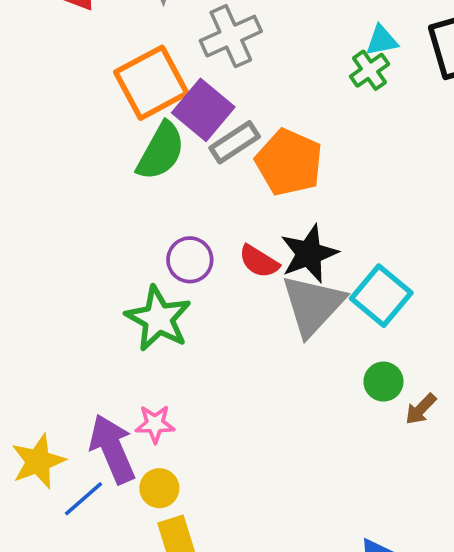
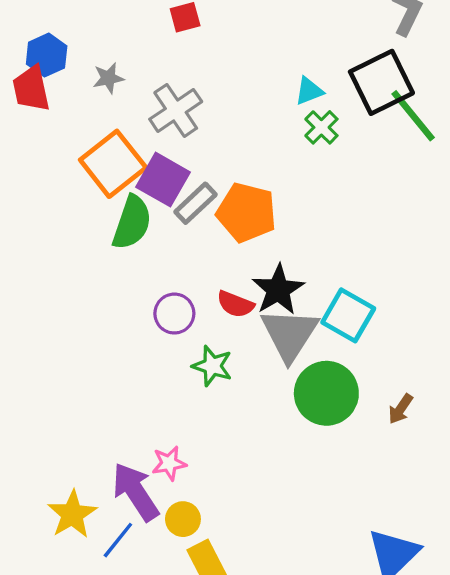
green cross: (370, 70) -> (321, 127), moved
green star: (158, 319) -> (212, 366), moved, size x0.7
green circle: (383, 382) -> (326, 393), moved, size x1.8

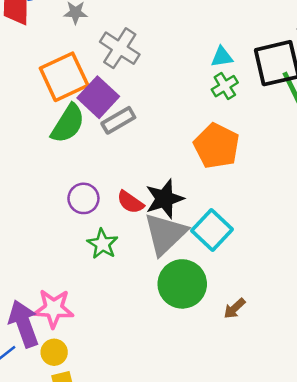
gray cross: (176, 110) -> (120, 48), turned -36
orange pentagon: (247, 212) -> (217, 146), moved
pink star: (169, 463) -> (54, 308), size x1.5

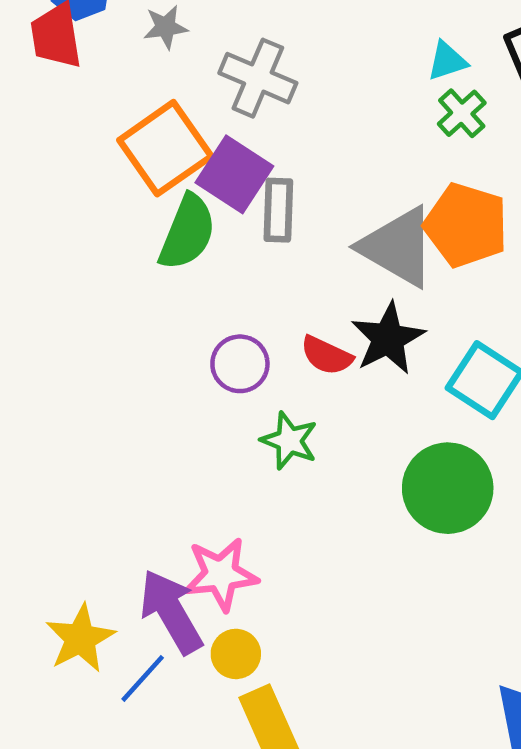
gray rectangle: (118, 120) -> (278, 210), turned -48
gray triangle: (165, 234) -> (398, 247), moved, turned -36

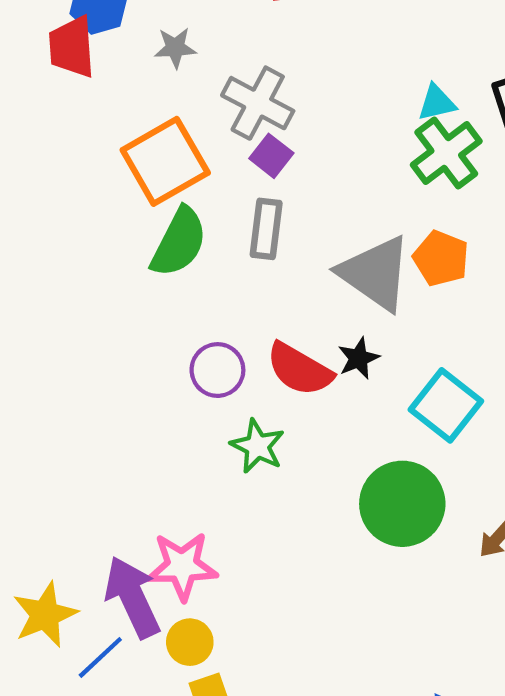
green cross: (462, 113) -> (446, 153), size x1.5
purple square: (234, 174) -> (271, 156), moved, size x0.6
orange pentagon: (466, 225) -> (441, 258), size x0.7
black star: (388, 338) -> (359, 358), size x0.6
red semicircle: (327, 355) -> (299, 369), size x1.4

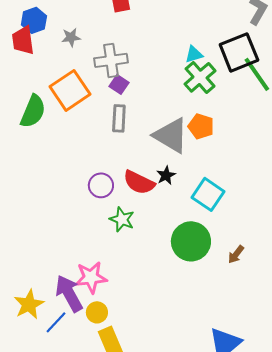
gray cross: (258, 103) -> (111, 60), turned -32
green semicircle: (179, 242) -> (33, 111), moved

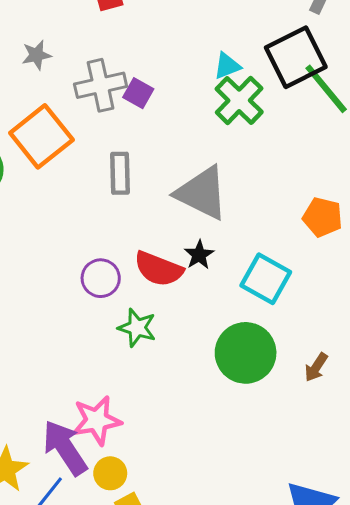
purple square: (119, 84) -> (138, 93), moved
orange pentagon: (201, 126) -> (323, 217), moved

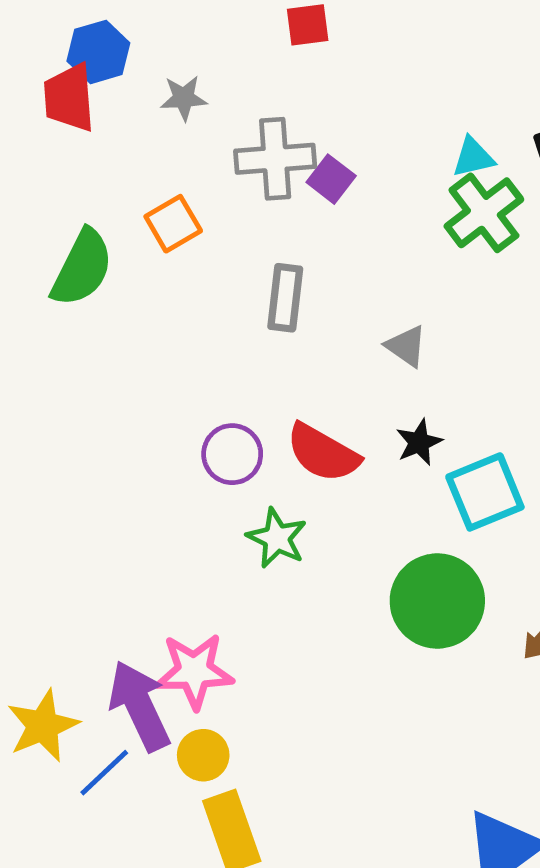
orange square: (41, 136) -> (173, 224), size x0.6
gray triangle: (202, 193) -> (406, 346), size x0.5
black star: (199, 255) -> (419, 442), moved
cyan square: (266, 279) -> (485, 492), turned 30

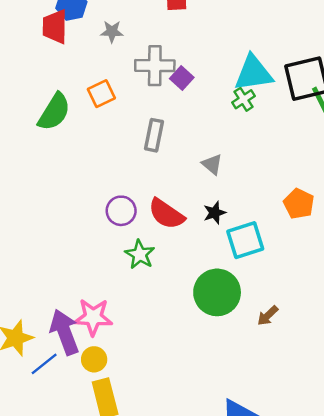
cyan triangle: (473, 157) -> (253, 73), size x1.8
green cross: (484, 213) -> (244, 99), moved, size x0.6

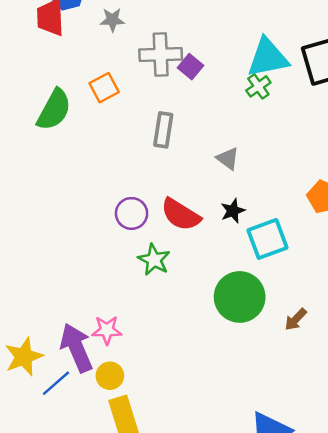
pink star: (93, 317) -> (107, 330), size x0.7

